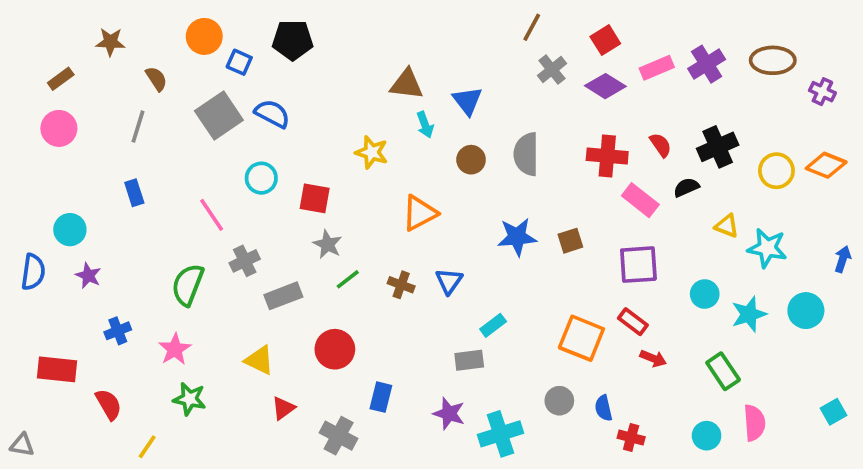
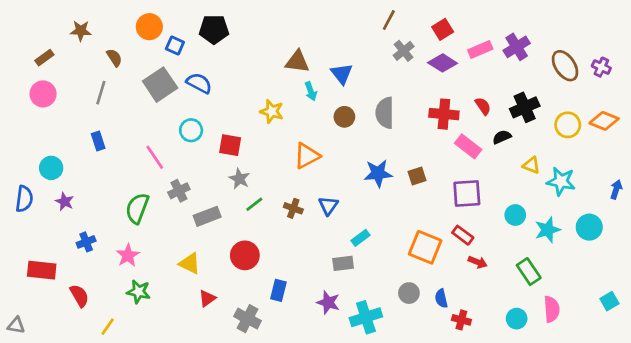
brown ellipse: (773, 60) -> (565, 66), moved, turned 56

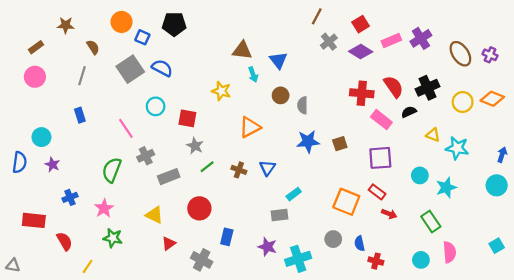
red semicircle: (483, 106) -> (394, 87), size x1.5
gray semicircle: (385, 113) -> (302, 105), moved, size x0.7
cyan circle: (589, 227) -> (497, 185), moved

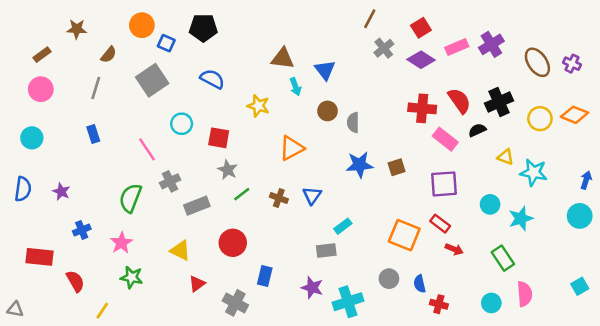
brown semicircle: (93, 47) -> (109, 55), turned 72
blue semicircle: (162, 68) -> (212, 79), moved
cyan circle: (41, 137) -> (32, 138), moved

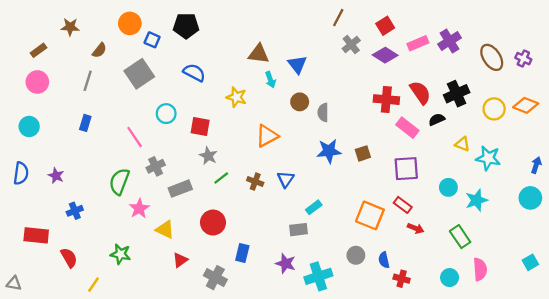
blue rectangle: (93, 134) -> (85, 123), turned 35
pink star: (121, 243) -> (139, 208), moved

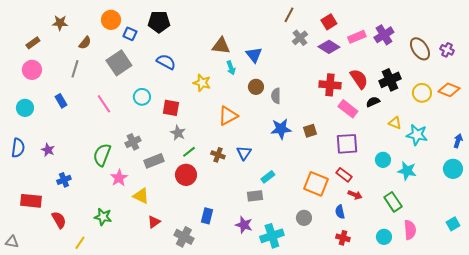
blue rectangle: (85, 123) -> (61, 101), moved, turned -48
pink line: (135, 137) -> (104, 104), moved
cyan star: (476, 200) -> (407, 171), turned 30
red circle: (213, 223) -> (186, 175), moved
blue semicircle: (384, 260) -> (340, 212), moved

